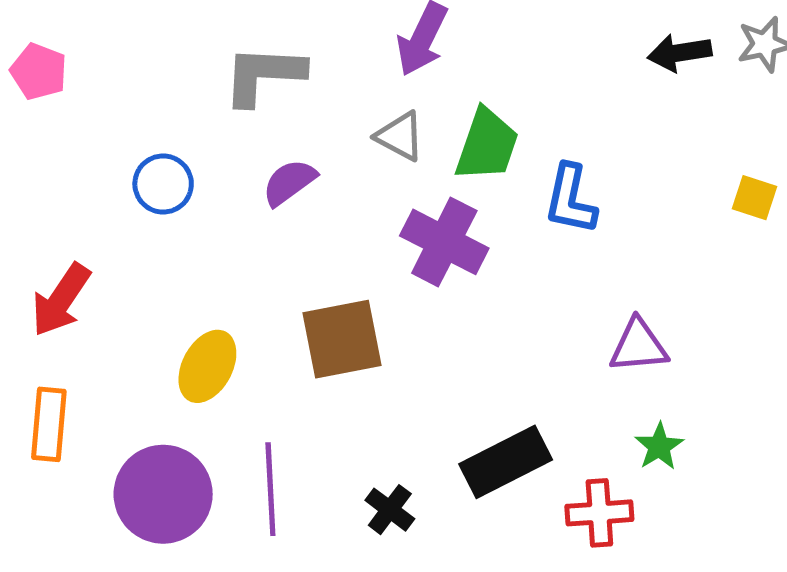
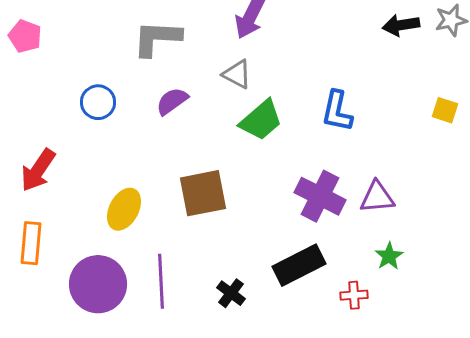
green trapezoid: (487, 145) -> (261, 120), moved, turned 30
purple cross: (444, 242) -> (320, 196), moved
red cross: (599, 513) -> (354, 295), size x0.7

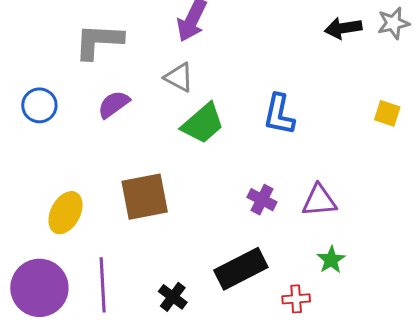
purple cross: (320, 196) -> (262, 200), size x0.6

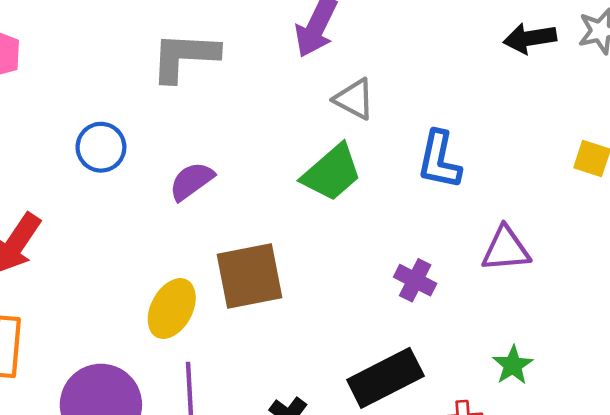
gray triangle: (179, 77) -> (354, 99), moved
purple semicircle: (114, 104) -> (192, 181), moved
purple triangle: (319, 201) -> (506, 249), moved
yellow ellipse: (65, 213) -> (172, 309), moved

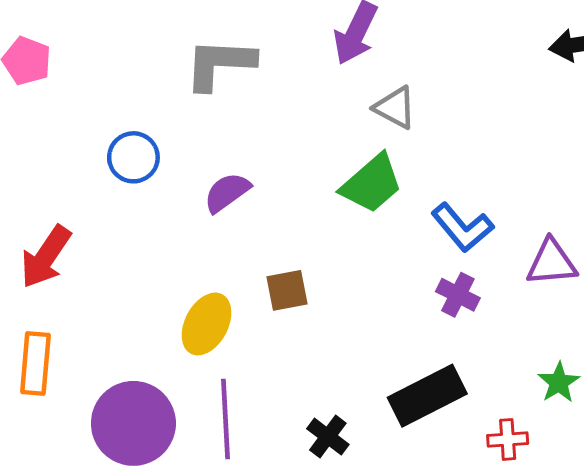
blue L-shape: (439, 160) -> (462, 228), moved, turned -52
brown square: (250, 276) -> (287, 290), size x0.6

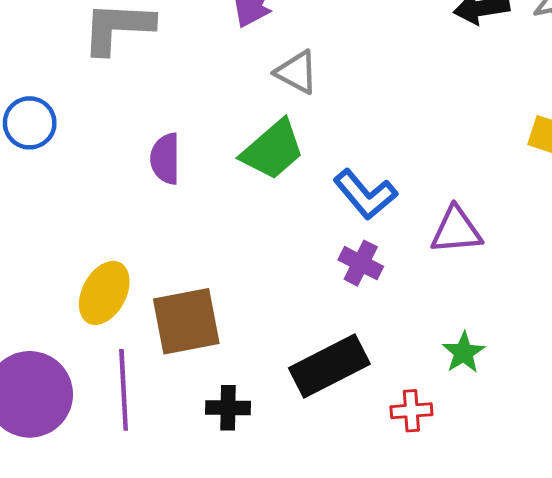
purple semicircle: (227, 192) -> (165, 159), moved, turned -54
brown square: (287, 290) -> (186, 321), moved, size x1.6
black cross: (328, 437) -> (228, 408), turned -36

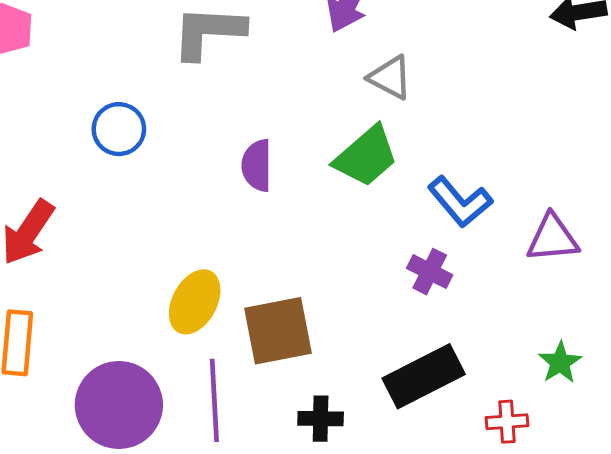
purple cross: (361, 263) -> (430, 272), moved

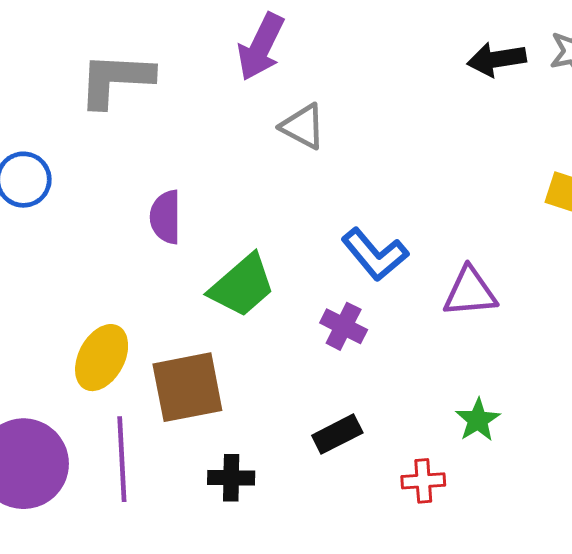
green trapezoid: (366, 156) -> (242, 286), moved
black rectangle: (424, 376) -> (337, 434), size x0.6

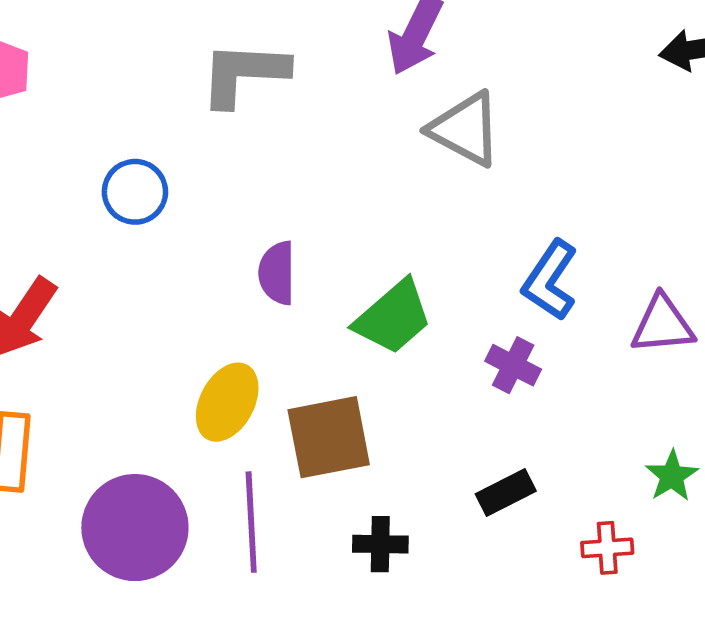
gray triangle: (303, 126) -> (465, 129), size x1.4
purple semicircle: (166, 217) -> (277, 273), moved
blue L-shape: (375, 254) -> (550, 280), turned 74

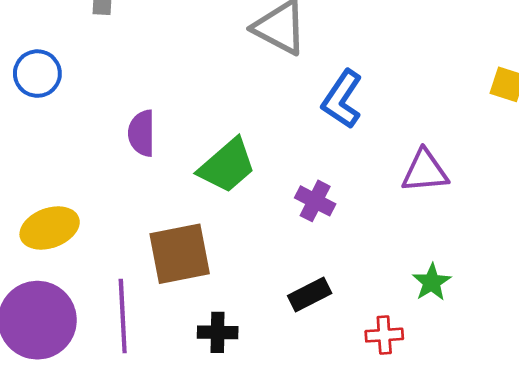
blue L-shape: (550, 280) -> (342, 99), moved
yellow ellipse: (227, 402) -> (50, 228), moved, turned 42

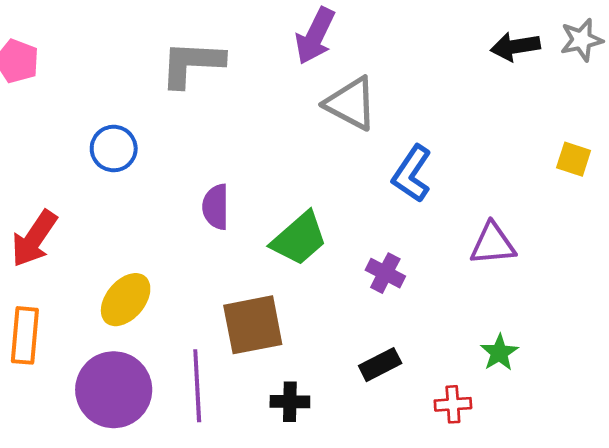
yellow ellipse: (50, 228) -> (126, 300), turned -30

